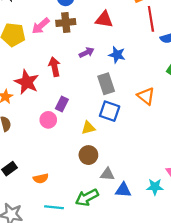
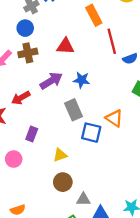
purple arrow: (87, 53) -> (51, 81), size x1.5
red arrow: (54, 67) -> (21, 98), turned -102
blue square: (110, 111) -> (91, 133), moved
pink circle: (48, 120) -> (14, 159), moved

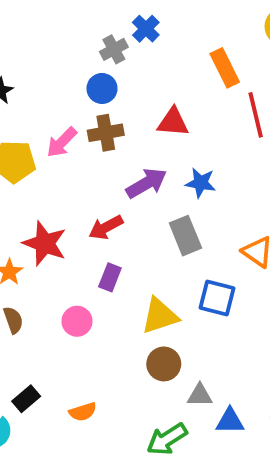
red arrow: (21, 98) -> (106, 227), moved
blue square: (91, 133) -> (217, 298), moved
yellow triangle: (60, 155) -> (160, 316), size x1.5

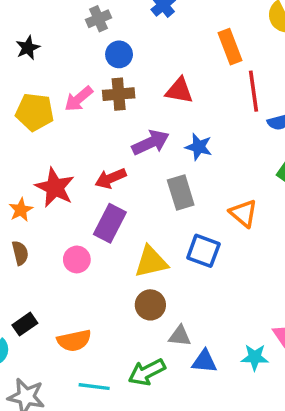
gray cross: (114, 49) -> (98, 19), moved
purple rectangle: (110, 277) -> (110, 223), size x1.5
orange semicircle: (83, 412) -> (74, 341), size x1.4

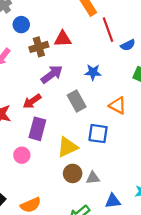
brown cross: (119, 94) -> (39, 47), moved
blue star: (199, 147) -> (93, 72), moved
gray triangle: (180, 336) -> (93, 178), moved

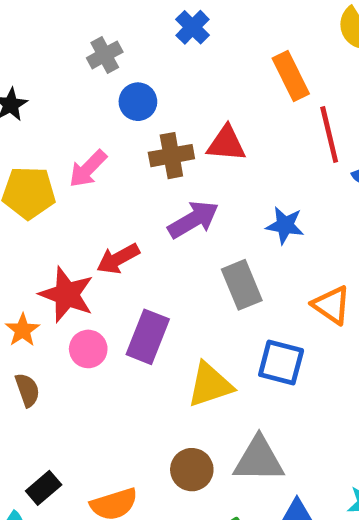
red arrow: (32, 101) -> (118, 259), moved
pink circle: (22, 155) -> (88, 349), moved
brown circle: (73, 173) -> (192, 470), moved
gray triangle: (93, 178) -> (259, 460), size x1.6

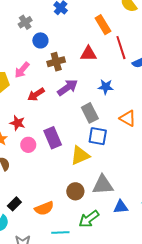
red triangle: (226, 144) -> (88, 54), moved
red arrow: (118, 259) -> (36, 94), moved
red star: (67, 295) -> (17, 123), size x0.7
purple rectangle: (148, 337) -> (53, 138), turned -40
blue square: (281, 363) -> (98, 136), moved

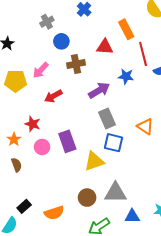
red triangle: (88, 54) -> (105, 47), moved
blue star: (106, 87) -> (126, 76), moved
purple arrow: (67, 88) -> (99, 90), moved

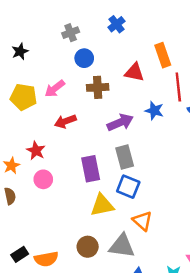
orange triangle: (145, 126) -> (142, 221), moved
purple rectangle: (67, 141) -> (91, 169), moved
black rectangle: (24, 206) -> (20, 254), moved

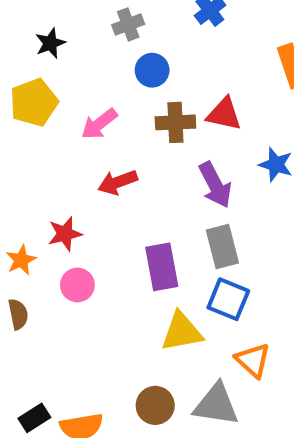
black star: (20, 51) -> (50, 43), moved
red triangle: (134, 72) -> (224, 114), moved
yellow pentagon: (23, 97) -> (34, 103), moved, turned -30
purple arrow: (120, 122) -> (215, 185), turned 85
red star: (36, 151) -> (65, 234), turned 30

